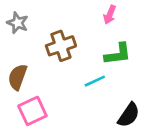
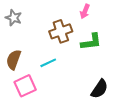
brown cross: (61, 46) -> (61, 31), moved
cyan line: (95, 81) -> (48, 63), moved

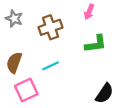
brown cross: (61, 31) -> (51, 27), moved

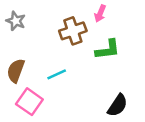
brown cross: (51, 27) -> (73, 31), moved
pink square: (26, 90) -> (29, 102), turned -30

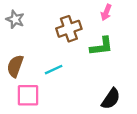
pink arrow: (100, 14) -> (106, 12), moved
pink square: (29, 102) -> (28, 95), turned -35

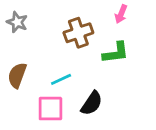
pink square: (28, 95) -> (50, 109), moved
black semicircle: (111, 99) -> (92, 103), moved

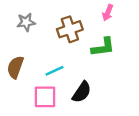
gray star: (17, 22) -> (26, 22), moved, turned -30

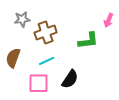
pink arrow: (108, 13) -> (109, 20), moved
brown cross: (70, 29) -> (46, 32), moved

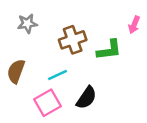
brown cross: (46, 32) -> (73, 40), moved
pink square: (38, 83) -> (47, 103), turned -30

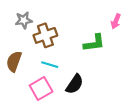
brown cross: (73, 40) -> (45, 35), moved
cyan line: (58, 75) -> (50, 65), turned 42

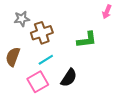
pink arrow: (116, 21) -> (107, 12), moved
cyan line: (50, 65) -> (46, 60), turned -49

